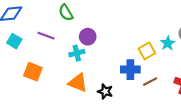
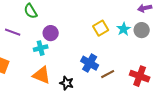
cyan star: (168, 43) -> (124, 29), moved
yellow square: (147, 51) -> (101, 28), moved
blue cross: (130, 70) -> (90, 63), turned 30

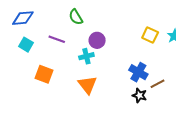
yellow square: (101, 28) -> (150, 35), turned -35
orange triangle: (42, 75) -> (87, 85), turned 30
black star: (67, 83) -> (139, 95), moved

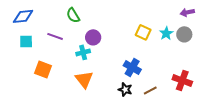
cyan square: (26, 45) -> (26, 41), turned -32
brown line: (157, 84) -> (150, 91), moved
black star: (139, 95) -> (125, 90), moved

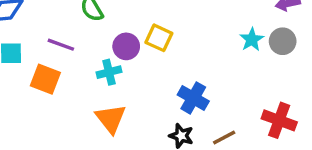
yellow square: (143, 32) -> (159, 38), moved
orange square: (43, 69) -> (45, 79), moved

